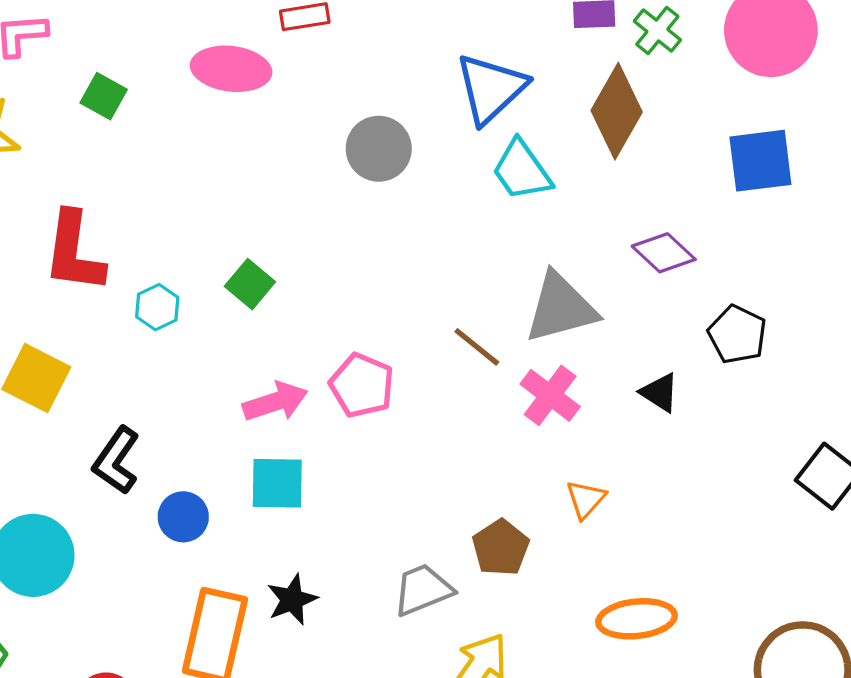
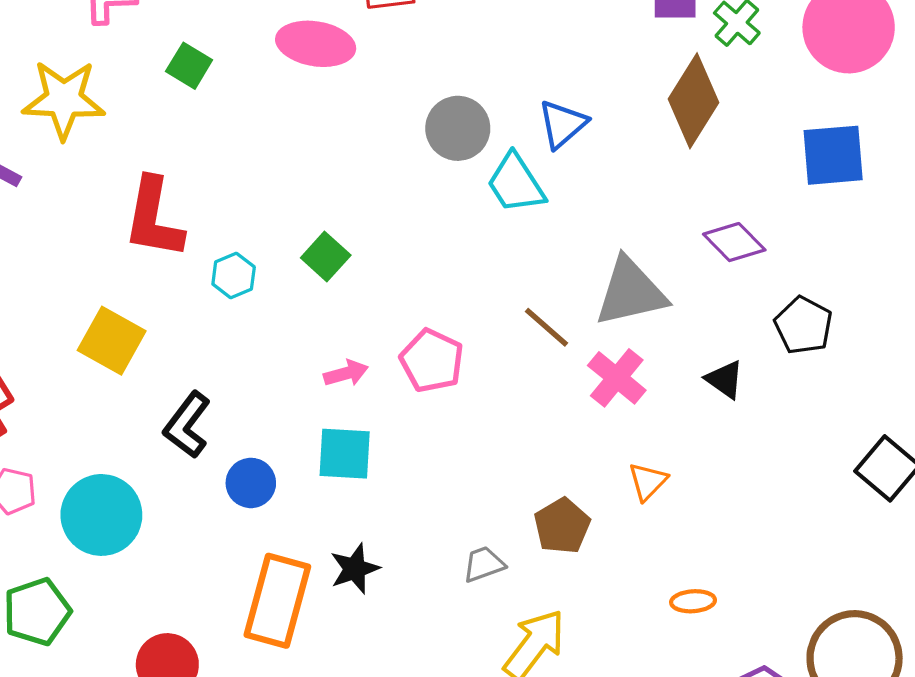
blue triangle: (491, 88) -> (562, 124), moved, size x0.7
cyan trapezoid: (522, 170) -> (516, 183), moved
pink arrow: (275, 402) -> (346, 373), size x0.7
gray trapezoid: (423, 590) -> (484, 564), size x0.7
orange ellipse: (637, 619) -> (693, 601), size x0.6

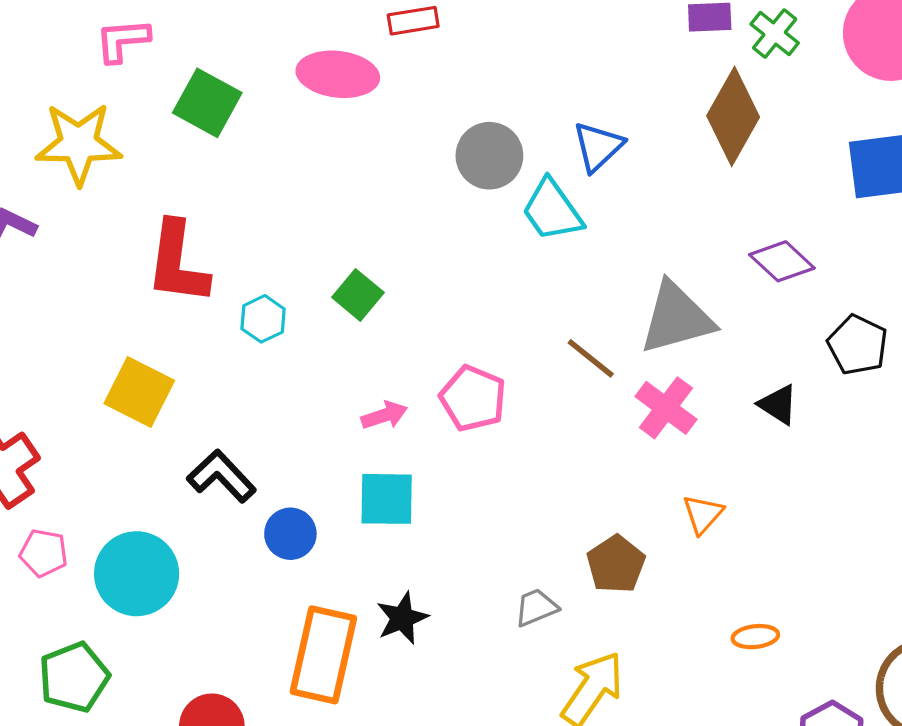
green square: (189, 66) -> (207, 103), size x1.4
black L-shape: (187, 425) -> (221, 476), turned 102

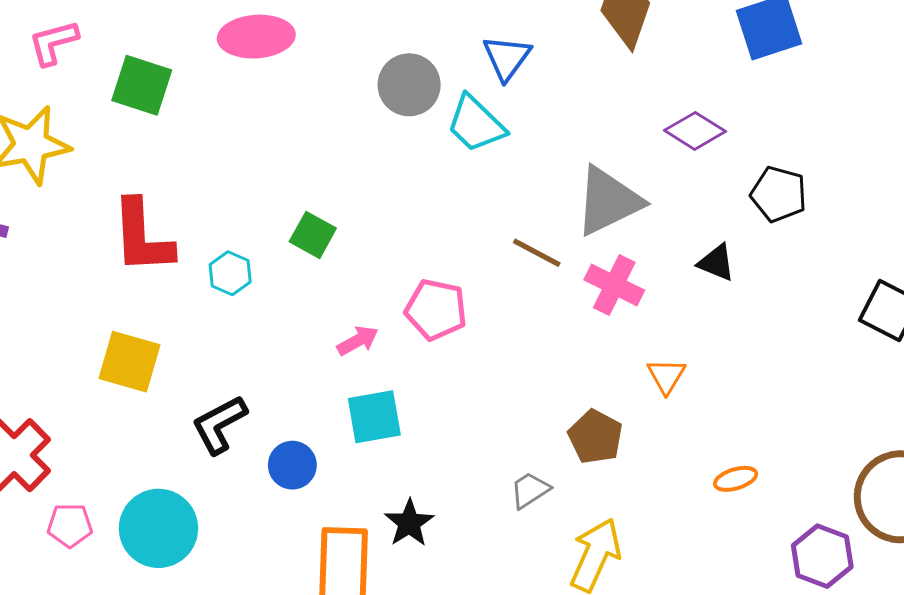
black L-shape: (221, 476) -> (219, 424), turned -64

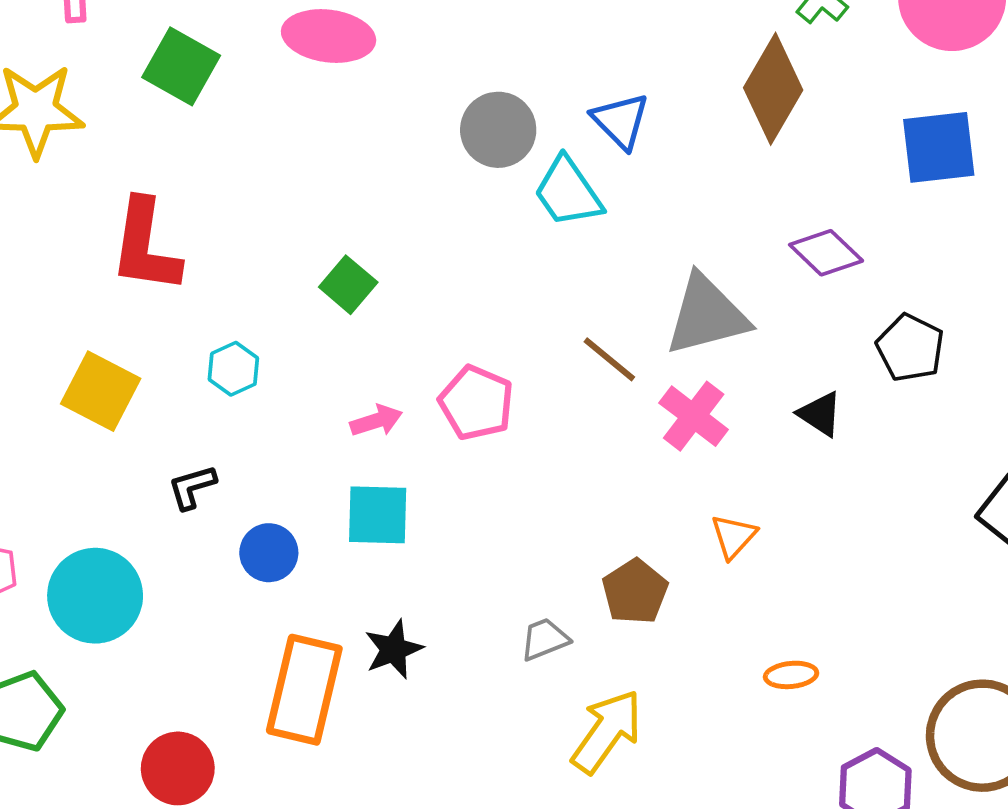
blue triangle: (507, 58) -> (621, 121), turned -32
cyan hexagon: (230, 273) -> (233, 369), moved
black L-shape: (219, 424) -> (192, 487), size x0.7

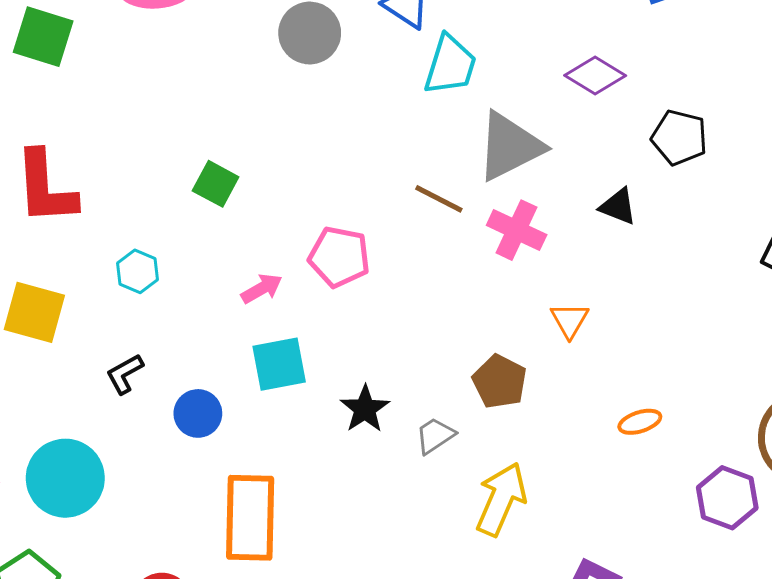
cyan trapezoid: (568, 192) -> (450, 65), moved, turned -116
black star: (394, 649) -> (365, 409), moved

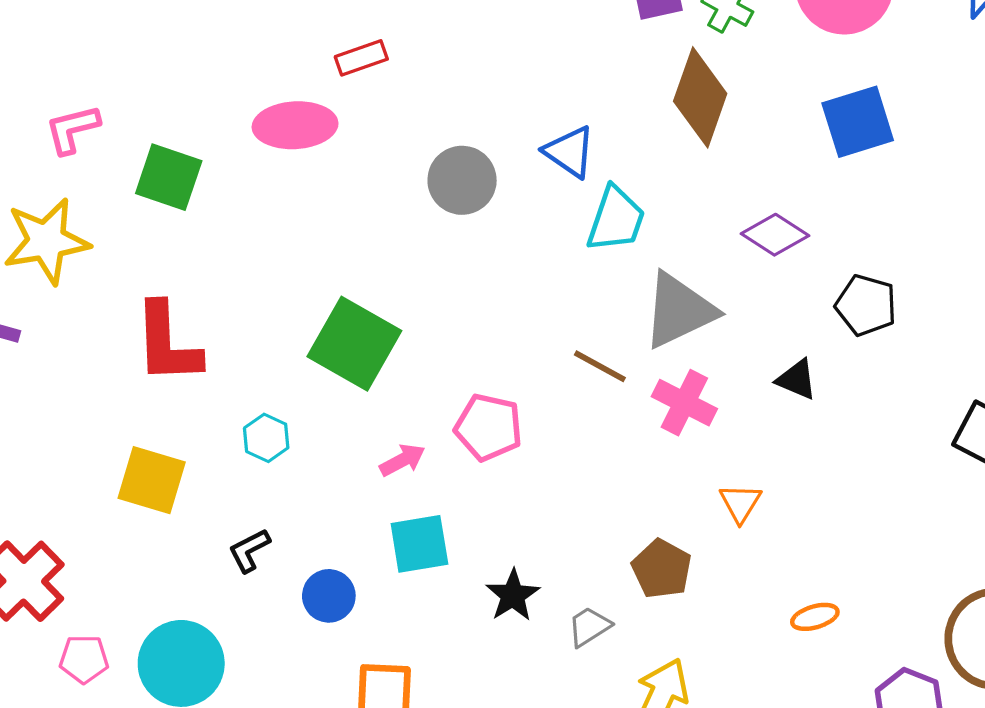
green square: (216, 184) -> (354, 344), size x1.8

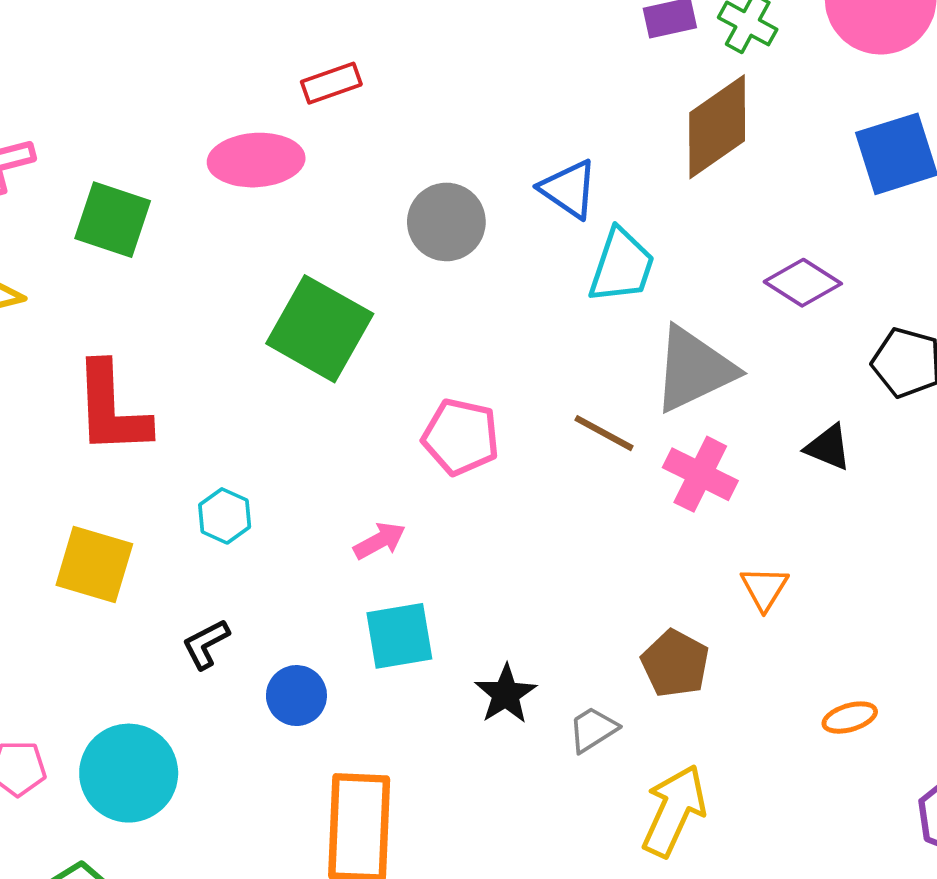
brown diamond: (700, 97) -> (717, 127), turned 36
green square: (354, 344) -> (320, 329), moved
pink pentagon: (489, 427) -> (461, 437), moved

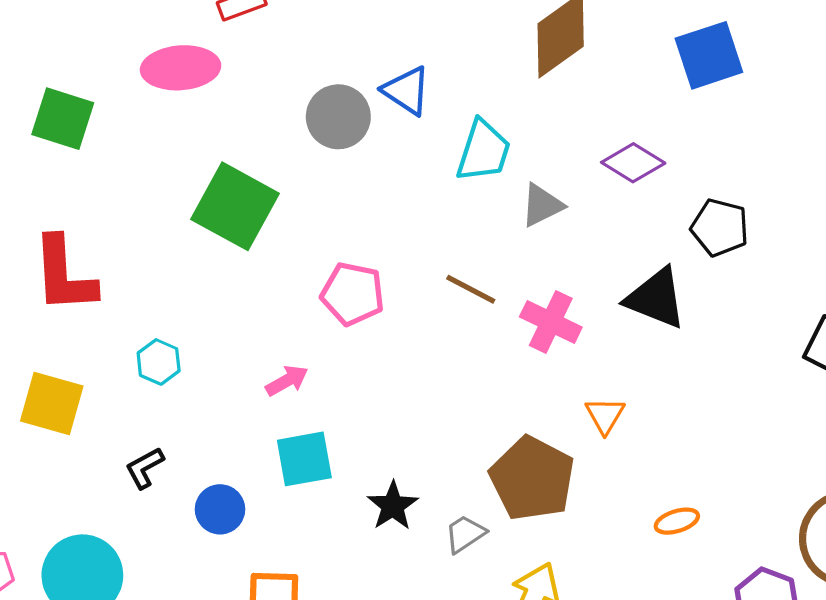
blue triangle: (569, 189) -> (407, 91), moved
gray triangle: (694, 369) -> (542, 205), moved, size x0.6
black triangle: (828, 447) -> (656, 298), size x1.6
brown pentagon: (675, 663) -> (532, 479), size x1.5

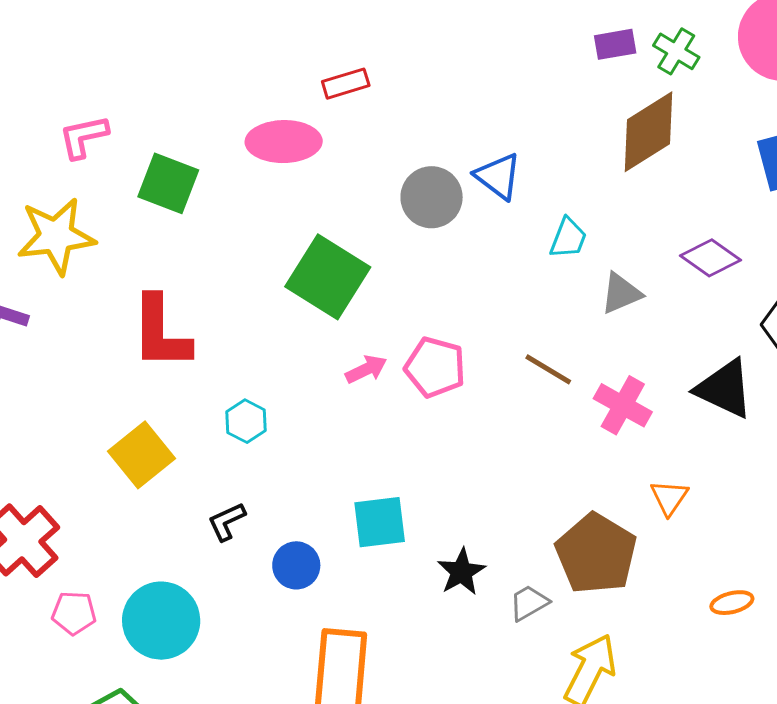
cyan trapezoid: (483, 151) -> (568, 238), size x0.7
pink arrow: (287, 381) -> (366, 369), moved
yellow square: (52, 404) -> (142, 455), turned 32

